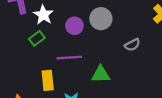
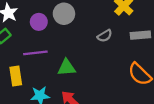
gray semicircle: (132, 45) -> (105, 36), moved

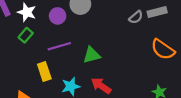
gray semicircle: (105, 36) -> (136, 17), moved

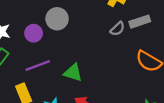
green triangle: (92, 55) -> (73, 73), turned 36

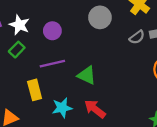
gray circle: (57, 19) -> (100, 17), moved

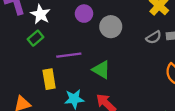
gray circle: (100, 17) -> (111, 27), moved
purple circle: (52, 31) -> (84, 14), moved

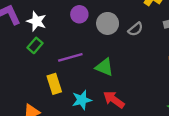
gray semicircle: (154, 37) -> (136, 29), moved

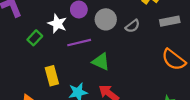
white star: (36, 21) -> (57, 24), moved
purple line: (70, 57) -> (79, 43), moved

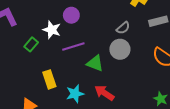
gray circle: (106, 19) -> (120, 49), moved

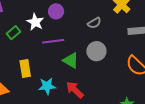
gray semicircle: (123, 28) -> (94, 23), moved

